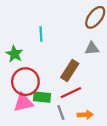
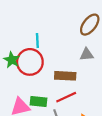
brown rectangle: (70, 70) -> (65, 76), turned 60
red circle: (25, 82) -> (30, 62), moved

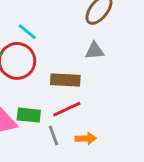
cyan line: (37, 41) -> (27, 32), turned -48

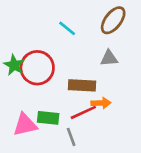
cyan line: (27, 32) -> (67, 28), moved
orange arrow: (86, 138) -> (101, 103), moved

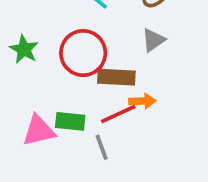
gray triangle: (109, 58) -> (153, 40), turned -30
red circle: (37, 68) -> (83, 53), moved

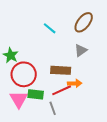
red circle: (83, 53) -> (24, 74), moved
pink triangle: (39, 131) -> (19, 99), turned -48

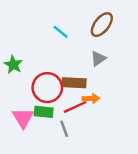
red circle: (24, 74) -> (47, 88), moved

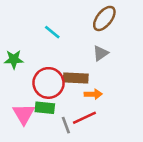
cyan line: (61, 32) -> (52, 32), moved
green star: (13, 65) -> (14, 59), turned -30
red line: (75, 107) -> (84, 118), moved

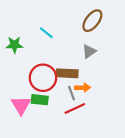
green star: (14, 59) -> (14, 45), moved
gray line: (66, 125) -> (72, 93), moved

